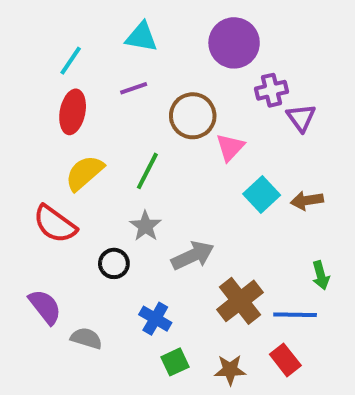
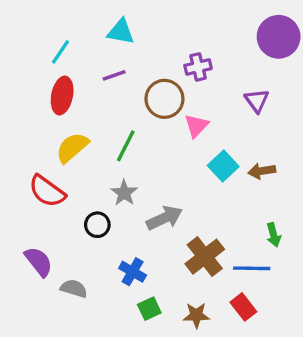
purple circle: (234, 43) -> (279, 37), moved
purple cross: (271, 90) -> (198, 67), moved

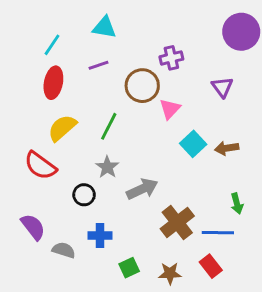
blue cross: (133, 272) -> (100, 236), moved, turned -30

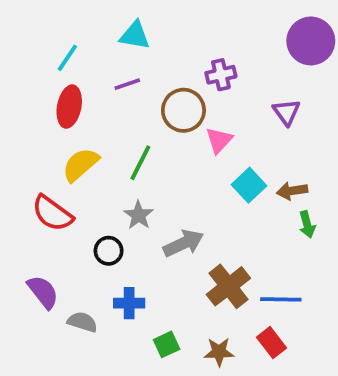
green arrow: (237, 204) -> (307, 225), moved

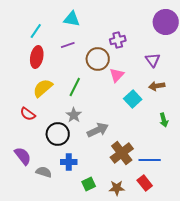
brown arrow: (292, 191) -> (157, 86), moved
red semicircle: (52, 213) -> (28, 114), size x0.7
black circle: (109, 251) -> (58, 134), size x1.5

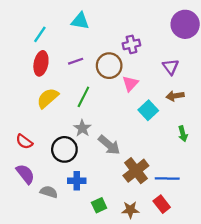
purple line: (68, 45) -> (76, 61), moved
red semicircle: (28, 114) -> (24, 142), moved
gray arrow: (98, 130) -> (109, 145), turned 65

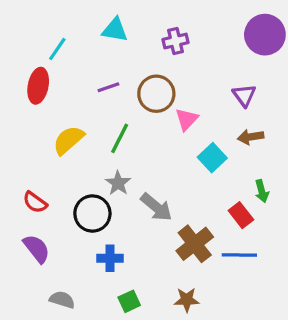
purple cross: (131, 44) -> (175, 41), moved
red ellipse: (41, 63) -> (38, 86), moved
gray semicircle: (49, 192) -> (62, 300), moved
red rectangle: (162, 204) -> (241, 215), moved
green square: (99, 205) -> (129, 301), moved

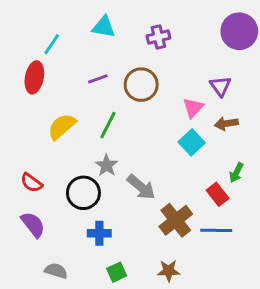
pink triangle: (187, 119) -> (193, 108), moved
green arrow: (262, 191) -> (236, 173), turned 42

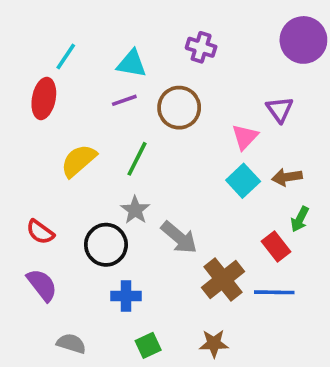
cyan triangle: (104, 27) -> (132, 64), moved
purple cross: (158, 37) -> (201, 47), turned 30
brown arrow: (226, 124) -> (287, 177), moved

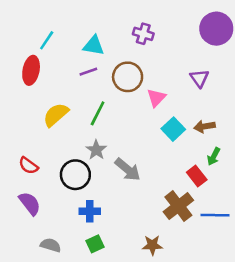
pink triangle: (245, 137) -> (156, 98), moved
brown cross: (223, 279) -> (178, 206), moved
blue line: (274, 292) -> (215, 215), moved
green square: (148, 345) -> (95, 244), moved

